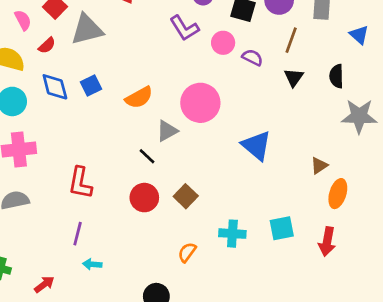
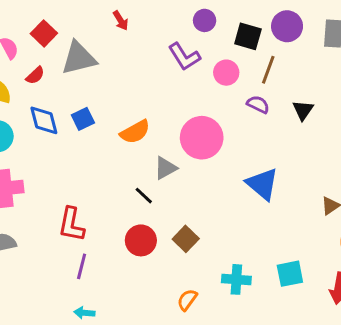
brown line: (291, 40) -> (268, 70), moved
purple semicircle: (252, 57) -> (258, 104), moved
purple line: (78, 234) -> (82, 266), moved

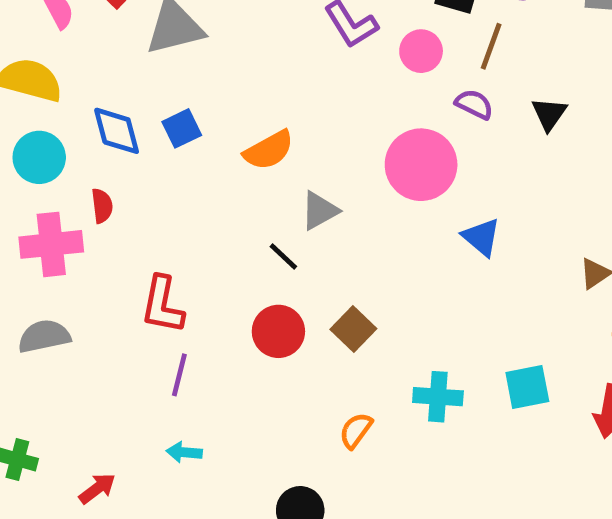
red semicircle: (35, 75) -> (102, 206), moved, turned -54
pink circle: (202, 138) -> (421, 165), moved
blue triangle: (262, 184) -> (481, 237), size x0.7

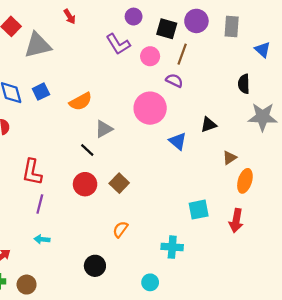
black triangle: (549, 114) -> (209, 125), moved, turned 35
cyan cross: (438, 397) -> (172, 247), moved

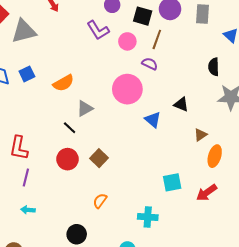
black triangle: (209, 125) -> (181, 104), turned 42
red arrow: (236, 221) -> (207, 193), turned 45

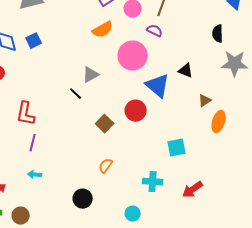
orange semicircle: (63, 83) -> (103, 30), moved
blue triangle: (153, 120) -> (158, 86), size x1.5
red circle: (68, 159) -> (136, 111), moved
red arrow: (207, 193) -> (193, 190), moved

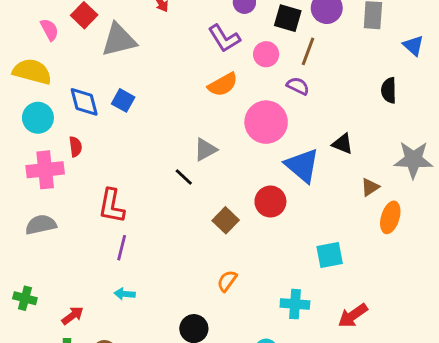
blue square: (34, 41) -> (123, 100), turned -35
gray star: (235, 64) -> (413, 160), moved

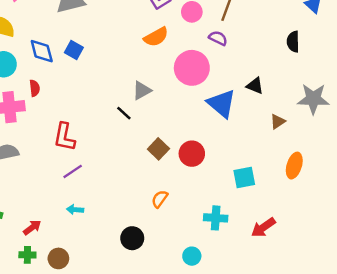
red circle: (270, 202) -> (192, 154), moved
orange ellipse: (390, 217) -> (294, 166), moved
purple line: (122, 248) -> (73, 171), turned 42

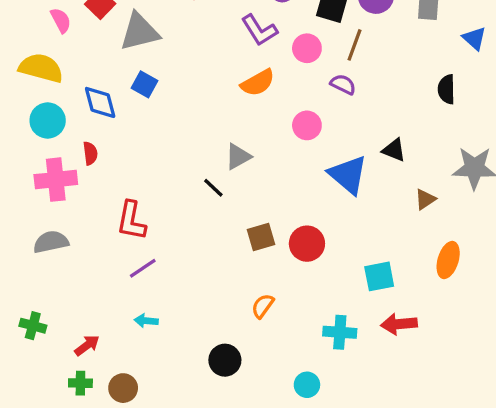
blue square: (74, 50) -> (144, 84), moved
pink circle: (192, 68) -> (307, 125), size x0.6
brown square: (158, 149) -> (261, 237), turned 30
red arrow: (263, 227) -> (399, 324), moved, turned 30

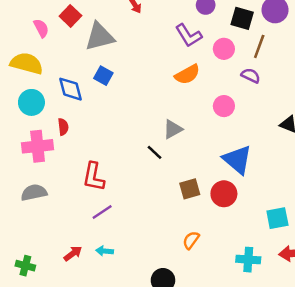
blue triangle: (348, 175) -> (237, 160), moved
green cross: (33, 326) -> (25, 266), moved
red arrow: (87, 345) -> (73, 253), moved

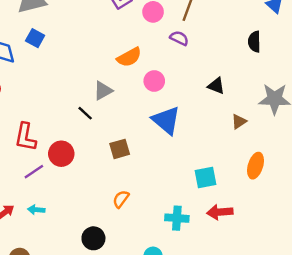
orange semicircle: (187, 74) -> (129, 57), moved
pink circle: (224, 106) -> (154, 81), moved
red circle: (224, 194) -> (61, 154), moved

